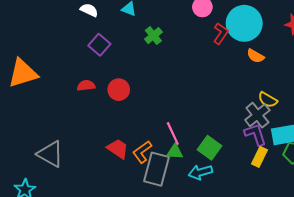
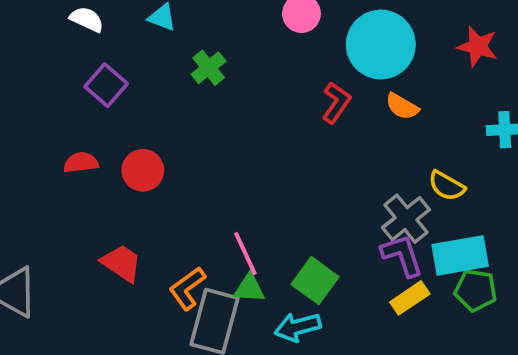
red L-shape: (221, 34) -> (336, 103), moved
yellow semicircle: (268, 100) -> (447, 186), moved
red trapezoid: (118, 149) -> (122, 263), moved
yellow rectangle: (260, 157) -> (410, 298), turned 30

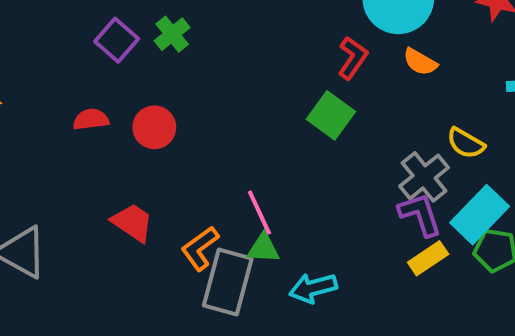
green cross: (209, 68) -> (172, 34), moved
cyan rectangle: (460, 255) -> (480, 215), turned -36
green square: (315, 281) -> (331, 115), moved

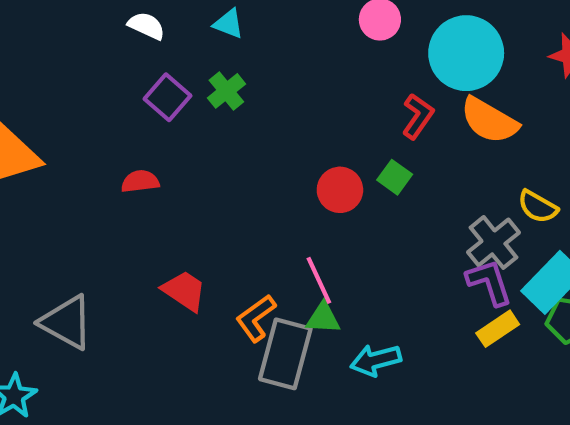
orange semicircle: (420, 62) -> (489, 120), size x1.6
green square: (331, 115) -> (395, 177), size x0.7
red circle: (154, 127) -> (340, 190), moved

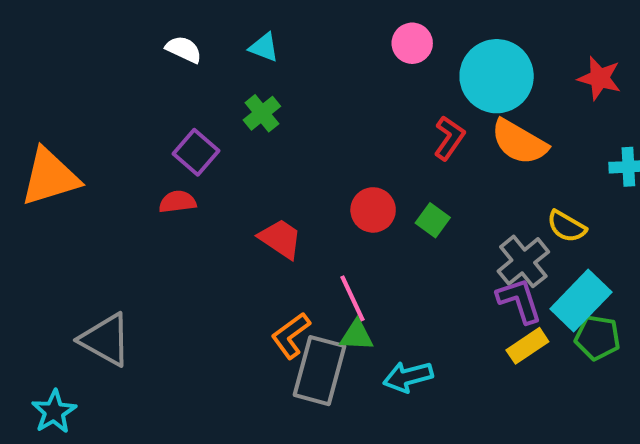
purple square: (167, 97) -> (196, 152), moved
green square: (395, 177) -> (433, 220), moved
red trapezoid: (184, 291) -> (280, 239), moved

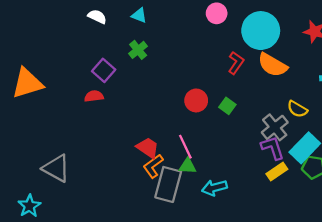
red trapezoid: (280, 239) -> (148, 148), moved

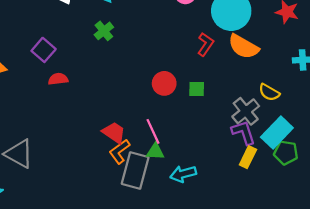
purple square: (104, 70) -> (44, 50), moved
green square: (227, 106) -> (197, 89), turned -35
yellow rectangle: (277, 171) -> (248, 157), turned -30

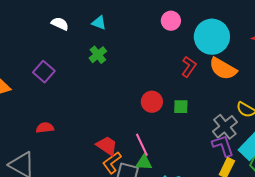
red semicircle: (58, 79) -> (45, 128), moved

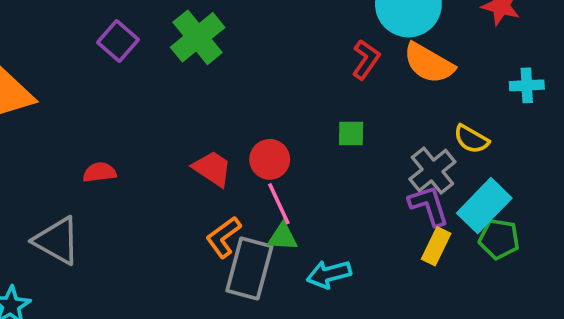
green cross: (98, 55) -> (198, 37), size x1.6
purple square: (44, 72) -> (118, 41), moved
red circle: (152, 102) -> (270, 159), moved
red trapezoid: (107, 146) -> (212, 169), moved

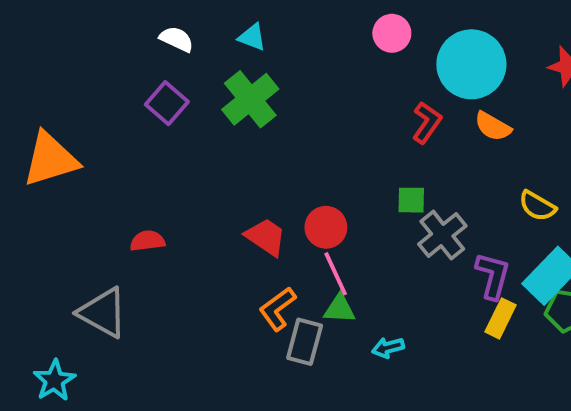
orange semicircle: (429, 63) -> (493, 126), size x0.7
gray cross: (432, 170) -> (442, 235), moved
purple L-shape: (429, 206) -> (493, 276), turned 33
gray rectangle: (249, 268) -> (305, 342), size x0.7
cyan arrow: (329, 274) -> (388, 348), size x0.7

